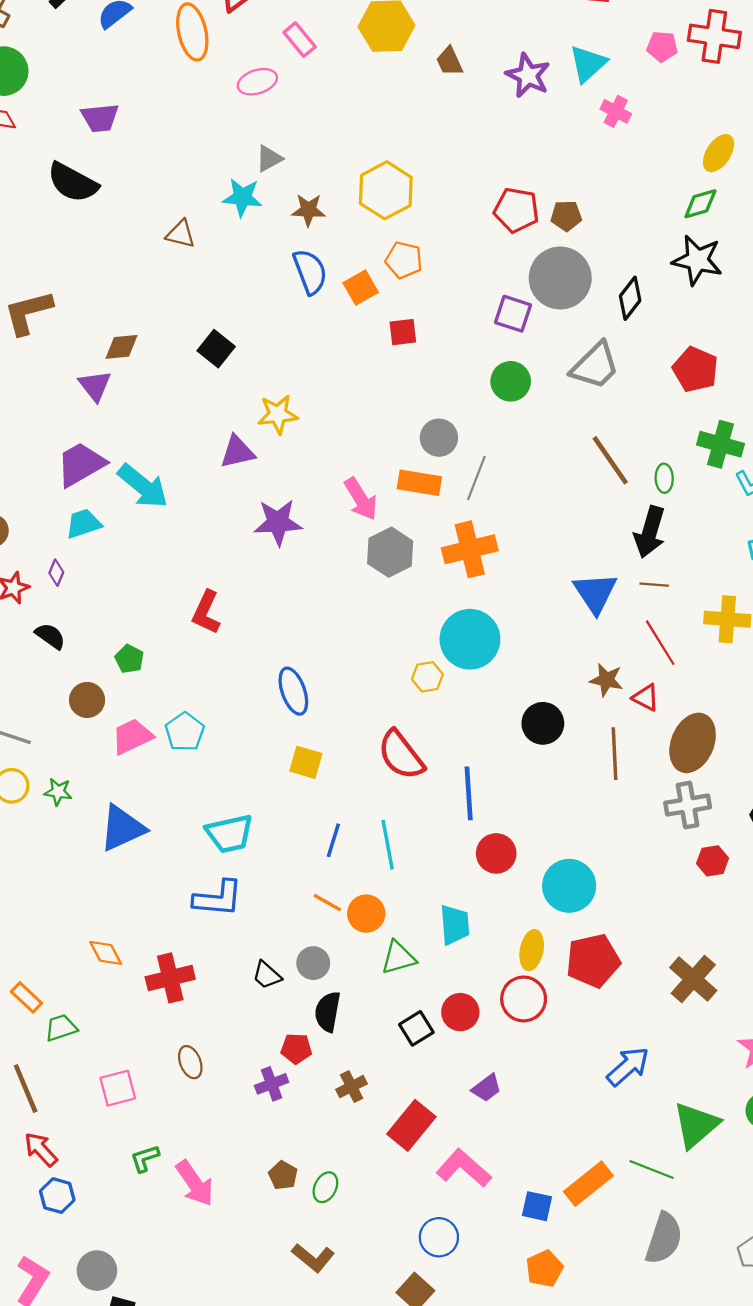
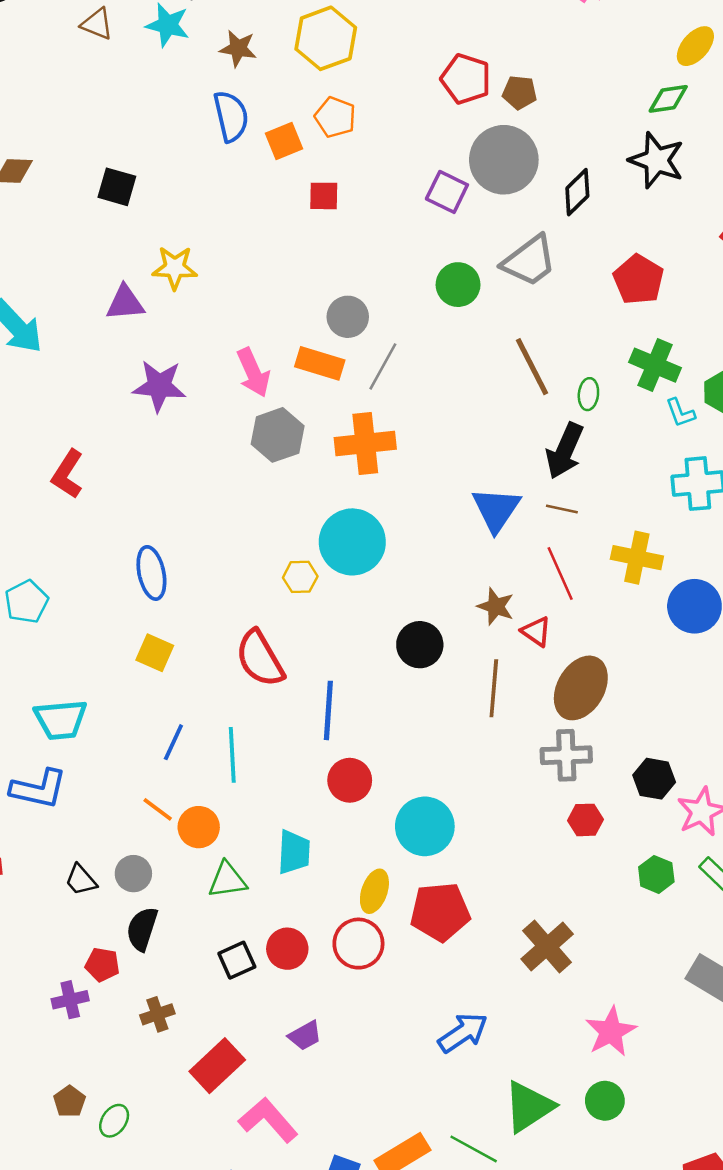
brown triangle: (181, 234) -> (97, 24), moved
black square: (216, 349) -> (117, 187), turned -30
green circle: (511, 381) -> (458, 285), moved

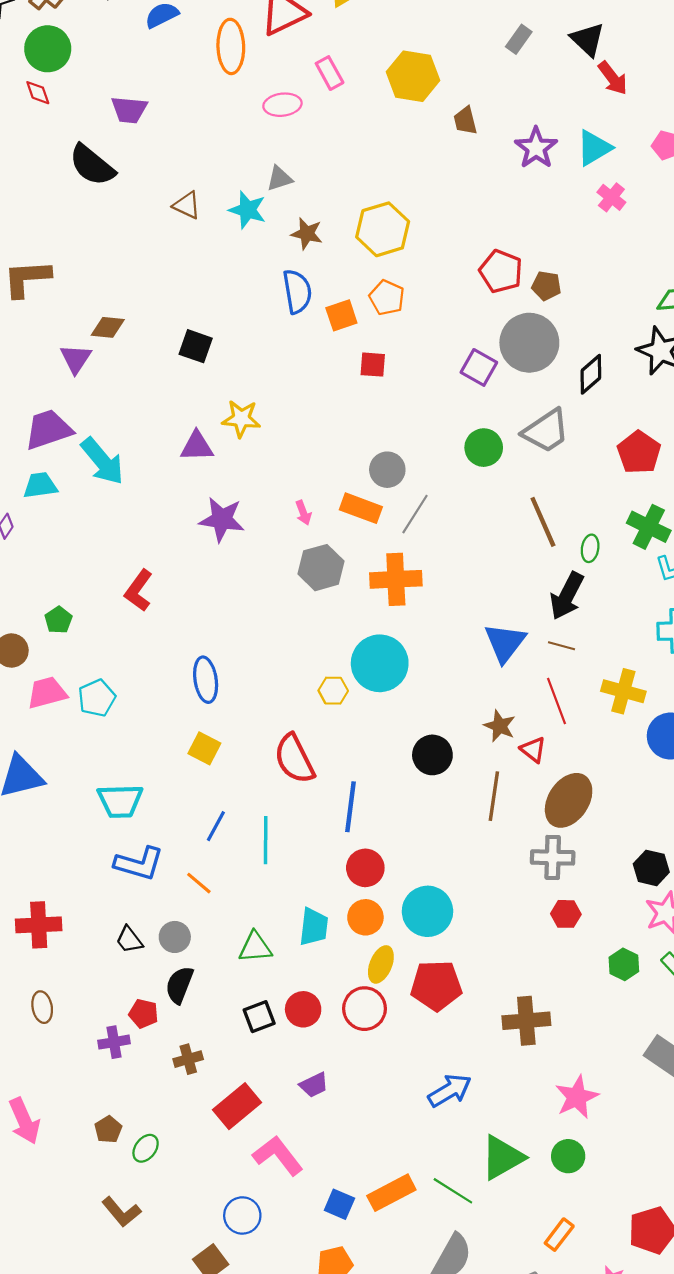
pink arrow: (253, 372) -> (303, 513), size x0.6
black hexagon: (654, 779) -> (651, 868), moved
blue L-shape: (39, 789) -> (139, 864), moved
orange circle: (199, 827) -> (365, 917), moved
brown cross: (547, 947) -> (526, 1021), turned 33

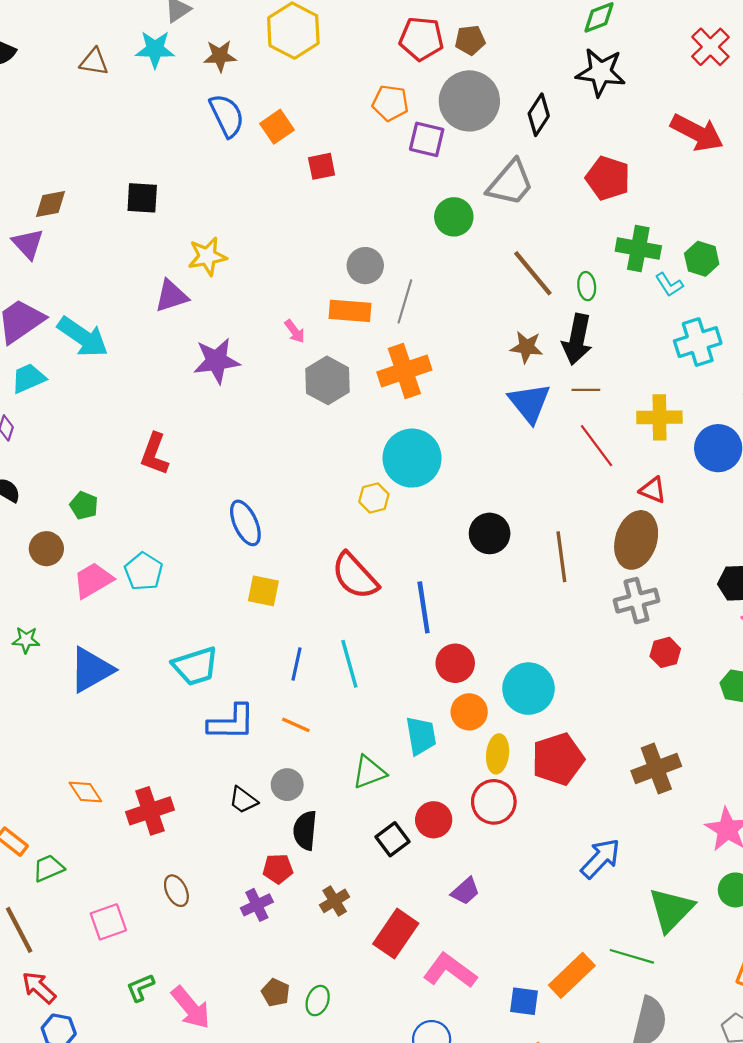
orange pentagon: (387, 298) -> (390, 103), moved
brown star: (500, 726) -> (526, 347), moved
red triangle: (533, 750) -> (653, 490), moved

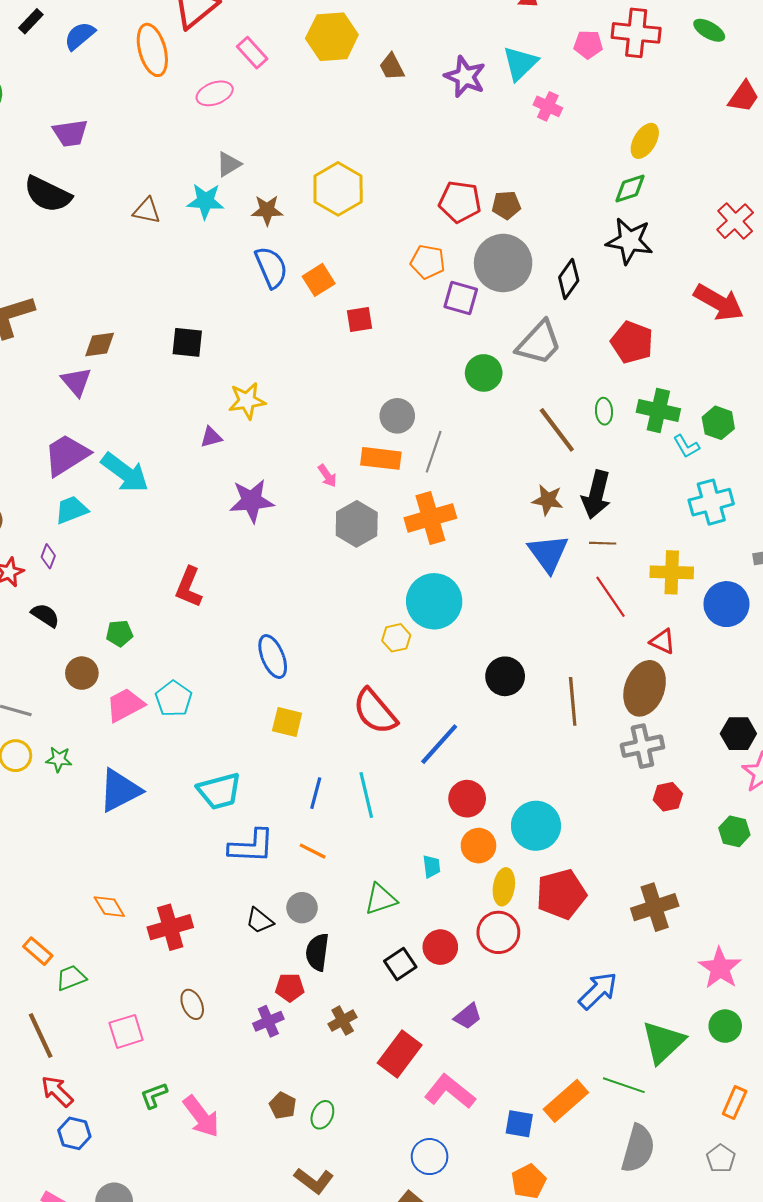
green ellipse: (587, 286) -> (604, 411), moved
purple triangle: (171, 296) -> (211, 437), size x0.7
green pentagon: (84, 505) -> (119, 633), turned -30
blue line: (424, 607) -> (439, 744), turned 48
cyan trapezoid: (421, 736) -> (432, 866), size x0.6

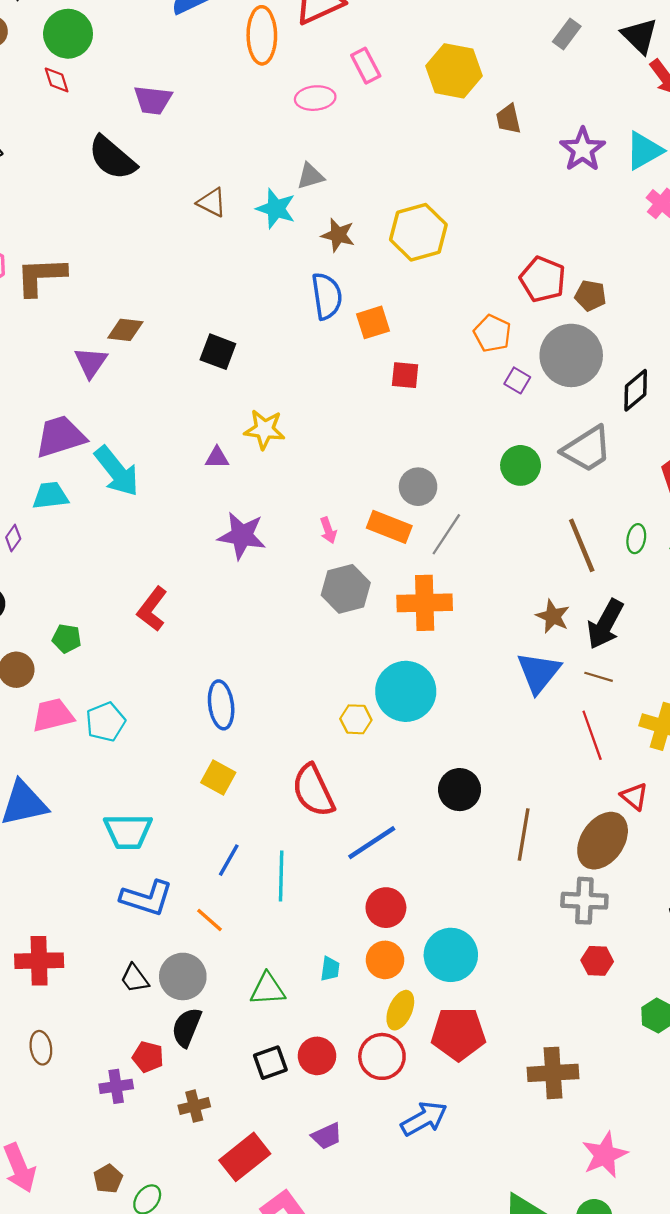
purple square: (461, 298) -> (517, 380), size x0.7
gray circle: (302, 908) -> (183, 976), size x1.4
blue arrow: (598, 991) -> (424, 1119), moved

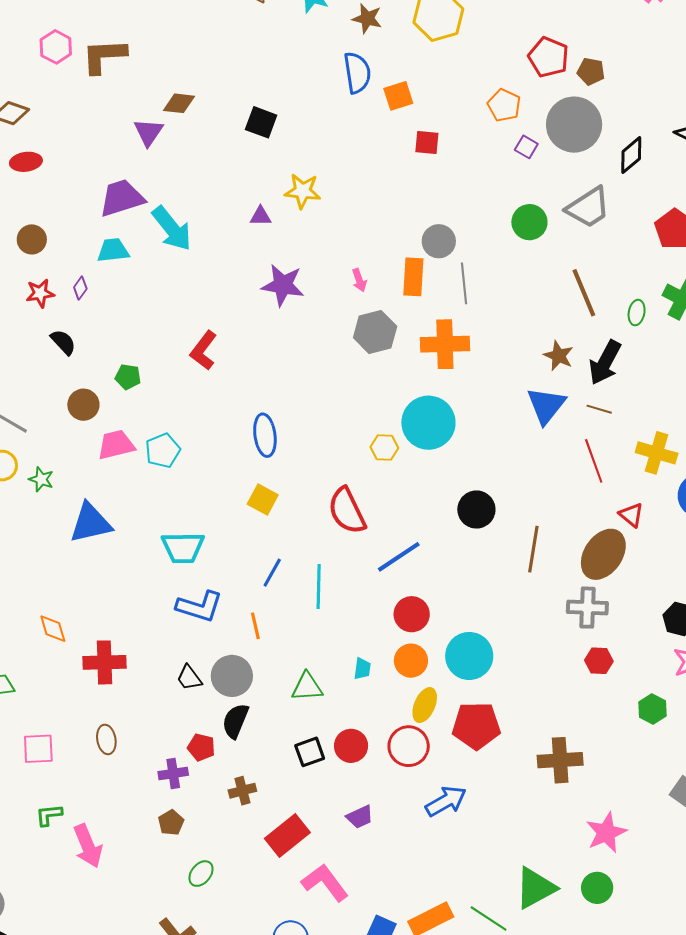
orange rectangle: (389, 527) -> (413, 277), turned 72
gray line: (446, 534) -> (464, 283), turned -39
green ellipse: (636, 539) -> (637, 313), moved
orange line: (209, 920) -> (255, 626), turned 36
brown pentagon: (108, 1179) -> (171, 823), moved

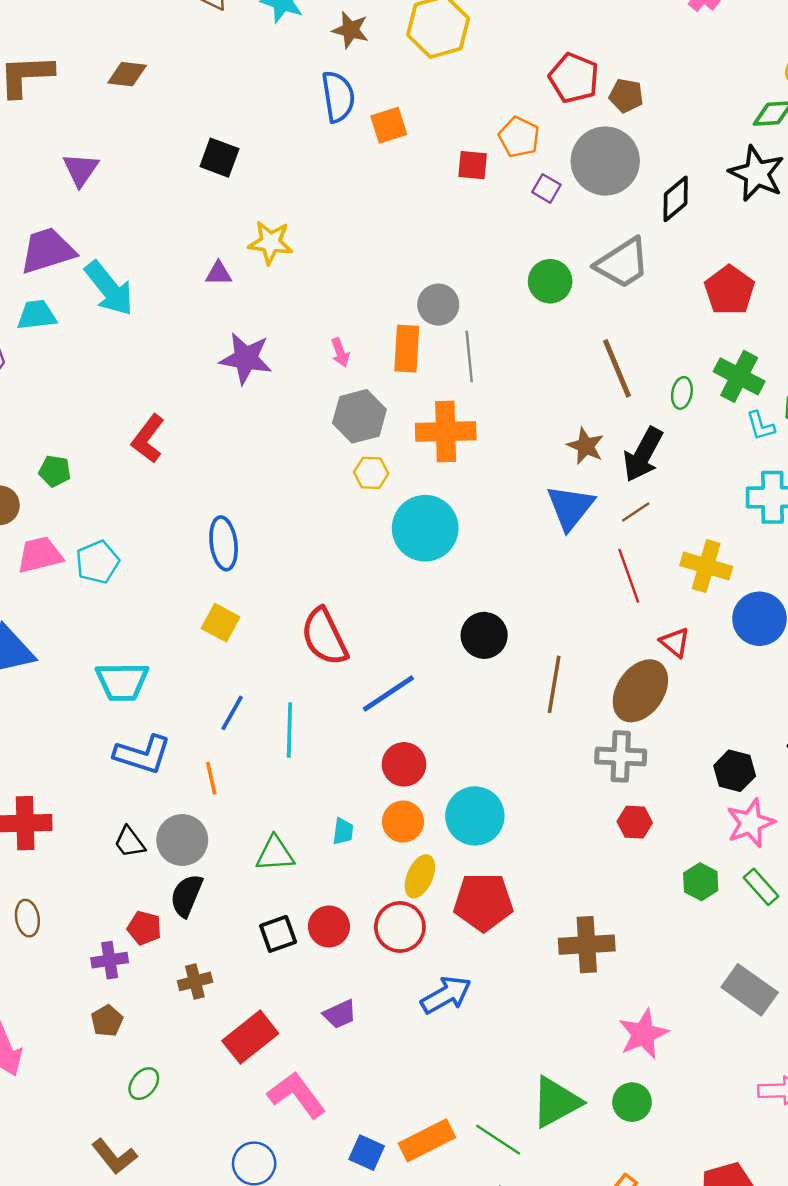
brown diamond: (179, 103) -> (127, 74), moved
red square: (427, 142) -> (473, 165), moved
brown line: (599, 409) -> (636, 512), turned -50
yellow hexagon: (384, 448) -> (371, 473), moved

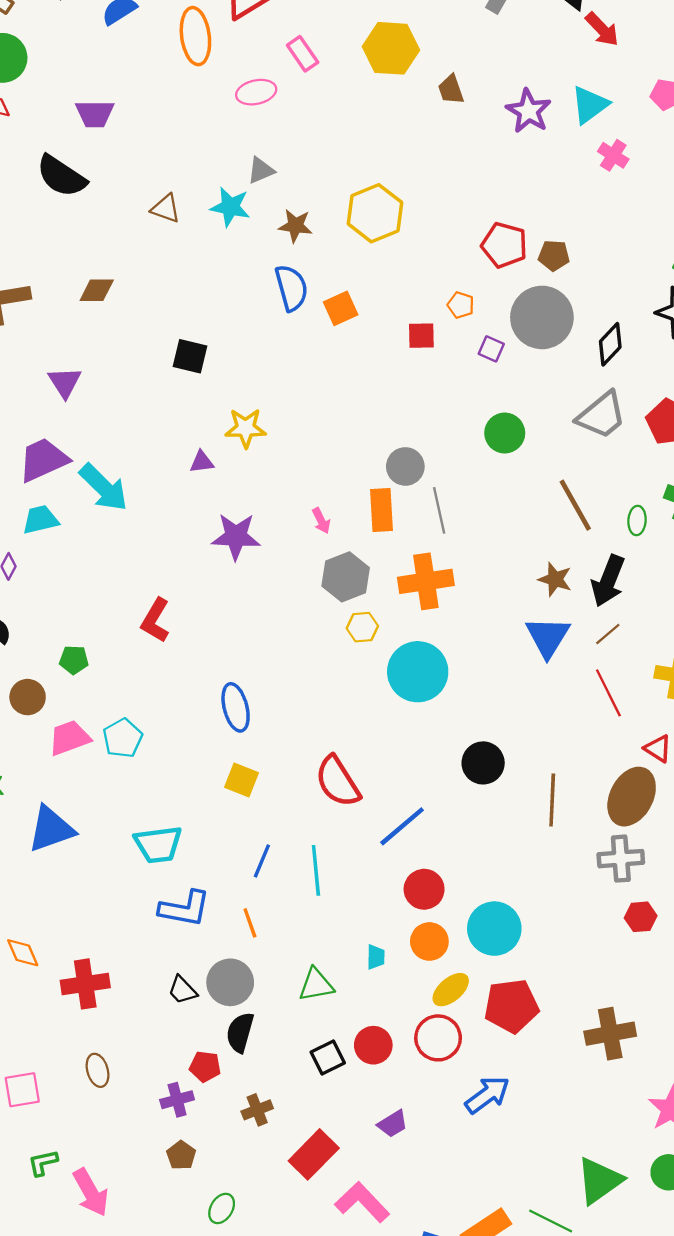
orange pentagon: (519, 137) -> (461, 305), size x0.7
gray trapezoid: (623, 263) -> (601, 415), moved
yellow ellipse: (420, 876) -> (451, 990), turned 33

